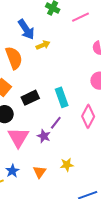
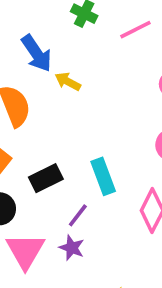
yellow arrow: (43, 45) -> (68, 81), turned -128
purple line: (56, 123) -> (78, 215), moved

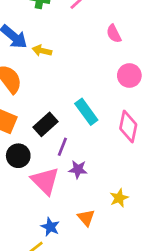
purple line: (78, 215) -> (62, 147), moved

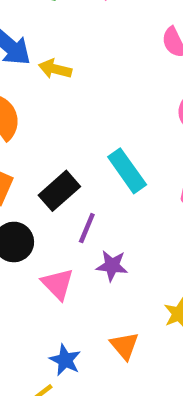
pink triangle: (45, 181) -> (58, 284), size x0.7

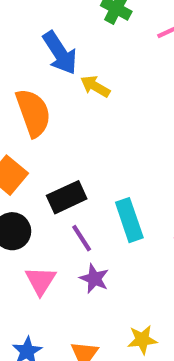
cyan rectangle: (127, 171) -> (129, 220), moved
purple line: (87, 228) -> (82, 238), turned -72

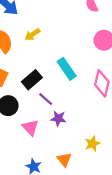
yellow arrow: (95, 86) -> (32, 34), moved, turned -49
cyan rectangle: (129, 220) -> (67, 69), moved

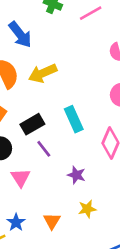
yellow arrow: (32, 34) -> (43, 73), size x1.5
purple star: (58, 118) -> (76, 175), moved

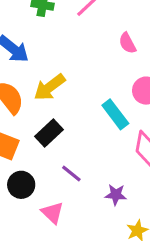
cyan rectangle: (74, 119) -> (115, 114), moved
black rectangle: (32, 124) -> (49, 133), moved

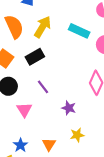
yellow arrow: (50, 87) -> (43, 27), turned 145
cyan rectangle: (115, 114) -> (79, 31), moved, turned -42

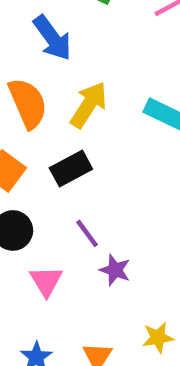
purple star: (69, 108) -> (115, 270), moved

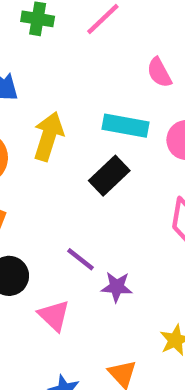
black rectangle: (71, 169) -> (109, 176), moved

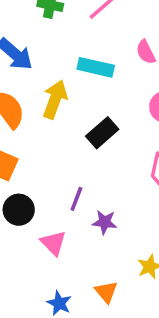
cyan rectangle: (125, 126) -> (96, 67), moved
purple line: (81, 259) -> (76, 199), turned 70

